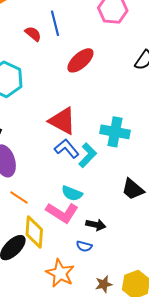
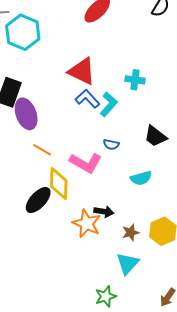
cyan cross: (115, 132) -> (135, 80), size x0.7
cyan semicircle: (72, 193) -> (141, 178), moved, turned -35
black arrow: (96, 225) -> (104, 212), moved
blue semicircle: (84, 246) -> (111, 145), moved

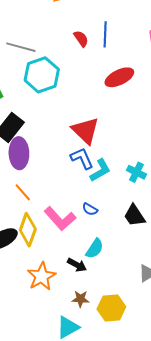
cyan cross: (135, 80) -> (136, 172), moved
cyan semicircle: (141, 178) -> (95, 249), moved, turned -60
black arrow: (104, 212) -> (77, 265), moved

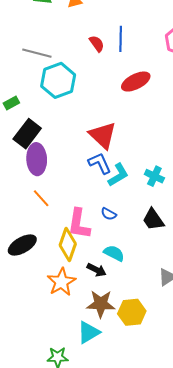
pink L-shape: (60, 219) -> (79, 224), turned 52
yellow diamond: (28, 230) -> (68, 244), moved
cyan semicircle: (95, 249) -> (114, 253), turned -95
brown star: (80, 299) -> (101, 304), size x1.6

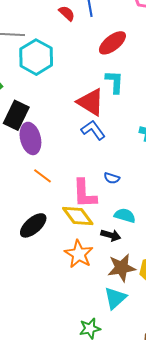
cyan L-shape: (118, 175) -> (115, 82), moved, turned -45
yellow diamond: (68, 244) -> (78, 216), turned -44

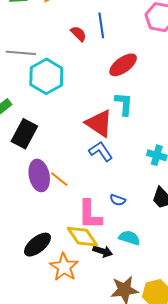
purple ellipse: (30, 138) -> (39, 175), moved
orange line: (43, 176) -> (59, 179), moved
black arrow: (111, 235) -> (103, 251), moved
orange star: (79, 254) -> (64, 267), moved

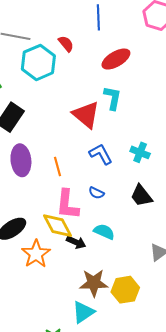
red semicircle: (78, 34) -> (66, 44), moved
blue L-shape: (101, 151) -> (101, 154), moved
orange line: (59, 179) -> (58, 166), moved, turned 30

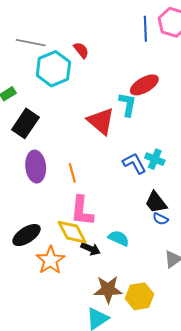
blue line: (98, 17) -> (145, 29), moved
red ellipse: (116, 59) -> (144, 85), moved
blue L-shape: (101, 154) -> (134, 163), moved
blue semicircle: (96, 193) -> (161, 219), moved

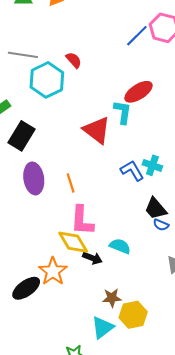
blue line: (145, 29) -> (137, 36), turned 50
black ellipse: (27, 235) -> (26, 288), moved
brown star: (108, 289) -> (112, 298), size x0.7
yellow hexagon: (140, 296) -> (133, 315), moved

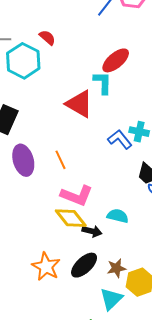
pink L-shape: (82, 221) -> (77, 195), turned -64
orange star: (53, 271) -> (46, 267), moved
black ellipse: (26, 288) -> (84, 265), moved

